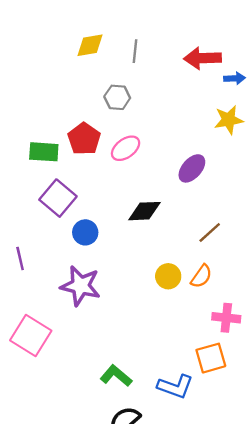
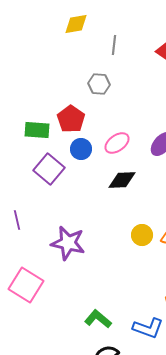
yellow diamond: (90, 45) -> (76, 24), moved
pink ellipse: (126, 148) -> (117, 143), moved
blue circle: (85, 232) -> (81, 149), moved

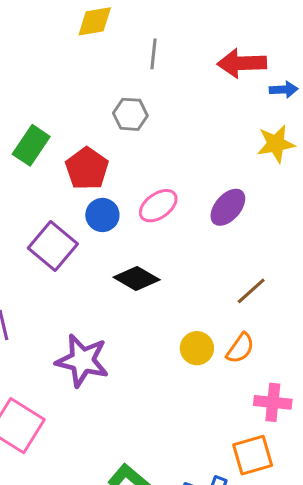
green rectangle: (37, 130) -> (31, 145), moved, turned -60
black diamond: (122, 180) -> (137, 278), moved, turned 32

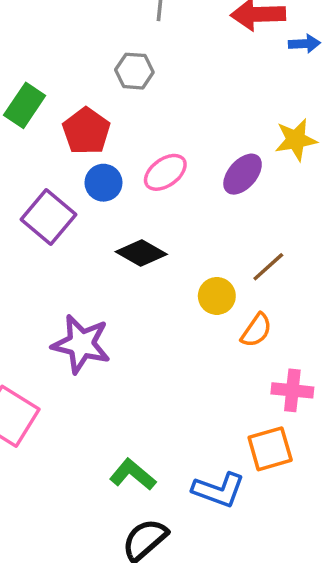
yellow star: (276, 144) -> (296, 140), moved
yellow circle: (197, 348) -> (217, 296), moved

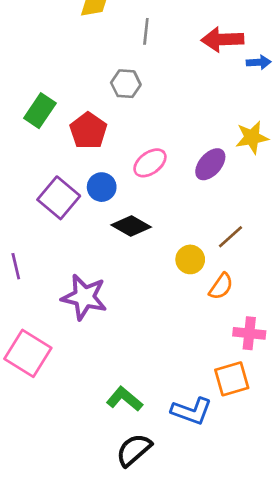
blue circle: (104, 183) -> (102, 187), moved

